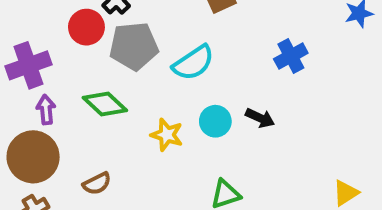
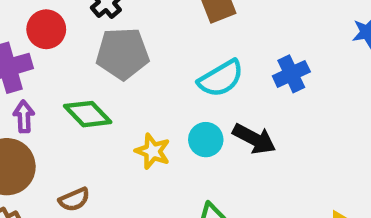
red circle: (86, 27) -> (46, 29), moved
cyan semicircle: (193, 63) -> (221, 78), moved
black arrow: (260, 118) -> (254, 139), size x1.4

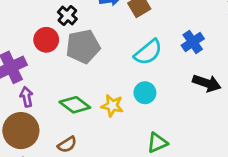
red circle: (46, 29) -> (46, 40), moved
green diamond: (88, 114) -> (75, 105), moved
black arrow: (254, 139) -> (207, 83), moved

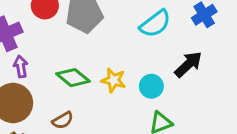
black arrow: (207, 83) -> (188, 64), moved, turned -64
cyan circle: (145, 93) -> (151, 86), moved

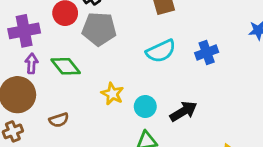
black arrow: (188, 64) -> (183, 111), moved
green diamond: (73, 78) -> (66, 66), moved

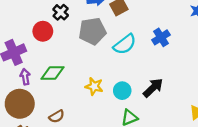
gray pentagon: (99, 29) -> (92, 31), moved
green diamond: (66, 66) -> (53, 73), turned -40

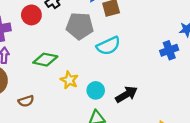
blue cross: (161, 37) -> (169, 50), moved
green diamond: (53, 73) -> (45, 60), moved

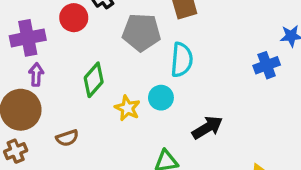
cyan semicircle: (108, 46) -> (182, 60), turned -60
green diamond: (45, 60) -> (94, 80), turned -60
cyan circle: (96, 90) -> (161, 98), moved

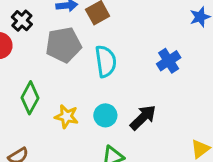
blue cross: (267, 65) -> (169, 61), moved
cyan circle: (161, 98) -> (105, 115), moved

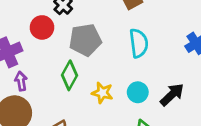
gray pentagon: (63, 45) -> (85, 40), moved

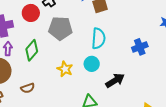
green diamond: (69, 75) -> (32, 50), moved
cyan circle: (138, 92) -> (92, 64), moved

